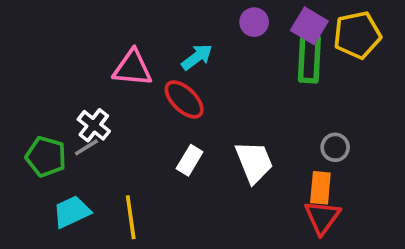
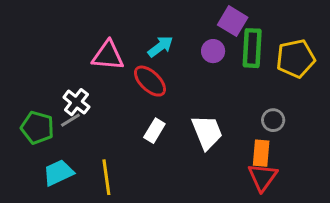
purple circle: (254, 22) -> (213, 51), moved
purple square: (309, 26) -> (233, 21), moved
yellow pentagon: (357, 35) -> (296, 59), moved

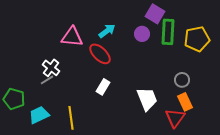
green pentagon: (37, 128) -> (14, 99), moved
white trapezoid: (207, 132) -> (147, 99), moved
orange rectangle: (261, 153) -> (185, 102), moved, turned -30

